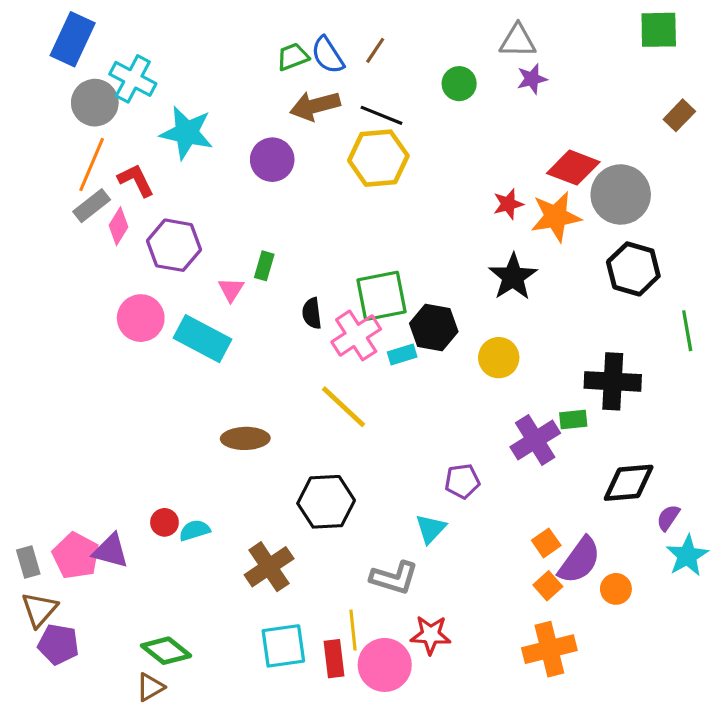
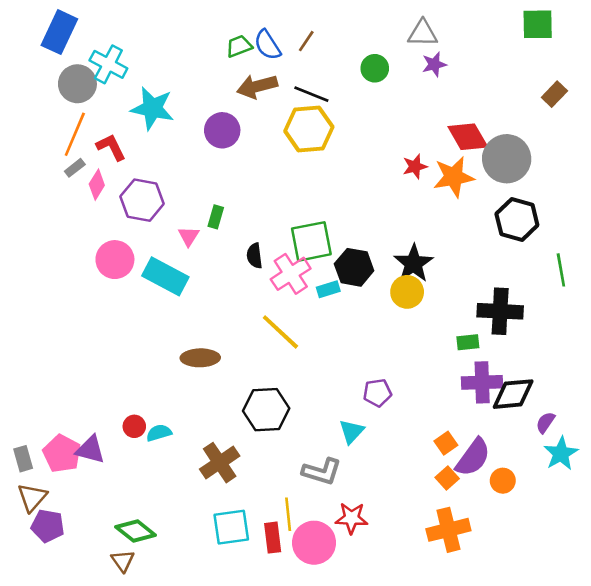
red diamond: (573, 168) -> (468, 137), turned 39
gray rectangle: (92, 206) -> (75, 168), size x0.7
black star: (513, 277) -> (414, 263), moved
purple cross: (535, 440) -> (482, 382), moved, turned 30
brown triangle: (150, 687) -> (123, 561), turned -35

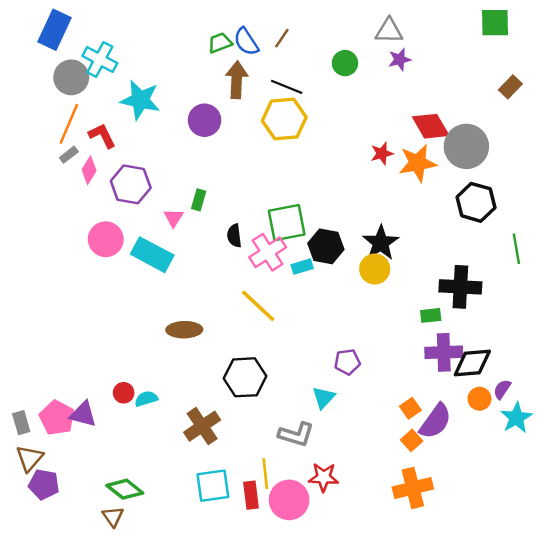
brown arrow: (257, 86) -> (237, 80), turned 108
orange circle: (503, 481) -> (479, 399), moved

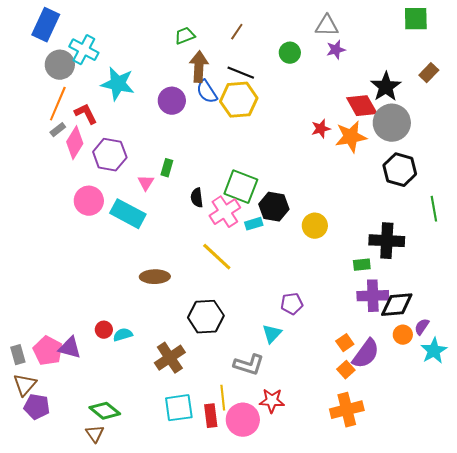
blue semicircle: (246, 42) -> (207, 92), moved
pink diamond: (89, 170) -> (75, 143), size x1.4
green square: (287, 223) -> (241, 187), turned 32
black star: (381, 243) -> (386, 87), moved

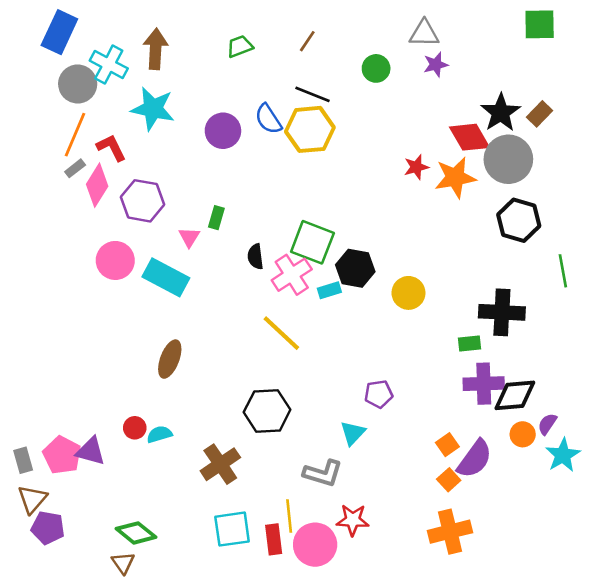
brown arrow: (199, 67) -> (155, 49), moved
brown rectangle: (429, 73) -> (540, 114), moved
brown ellipse: (155, 277) -> (170, 359), moved, turned -68

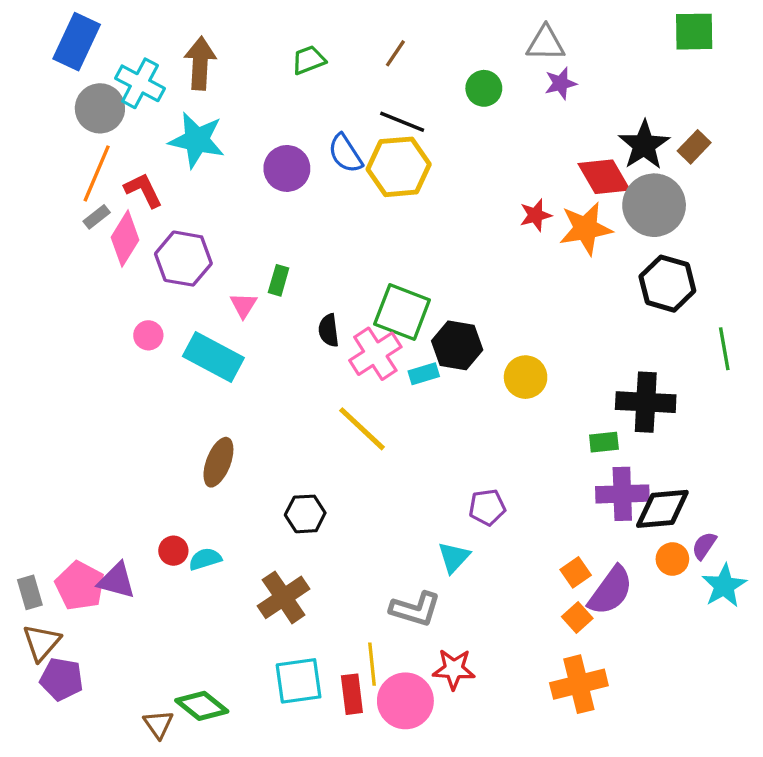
pink circle: (115, 260) -> (148, 335), size x0.6
black hexagon: (267, 411) -> (305, 514), moved, size x0.7
green diamond: (136, 533) -> (202, 706), moved

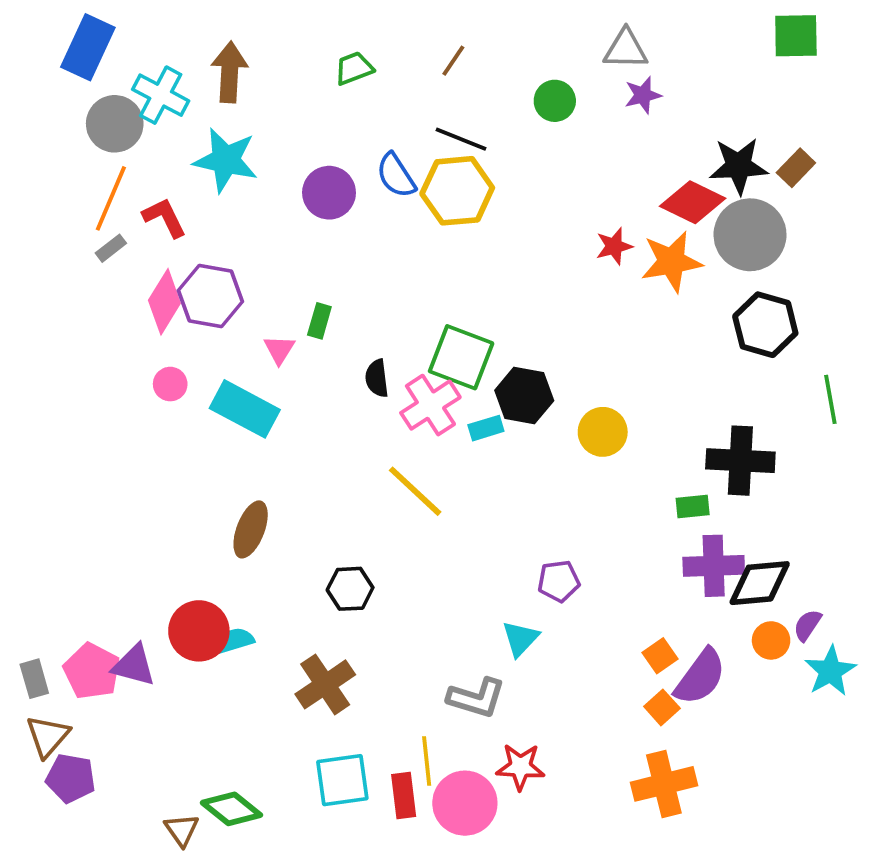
black star: (644, 145) -> (739, 166), turned 30
red diamond: (604, 177) -> (693, 202), turned -34
pink diamond: (125, 239) -> (164, 302), moved
red circle: (173, 551) -> (199, 631), size x1.8

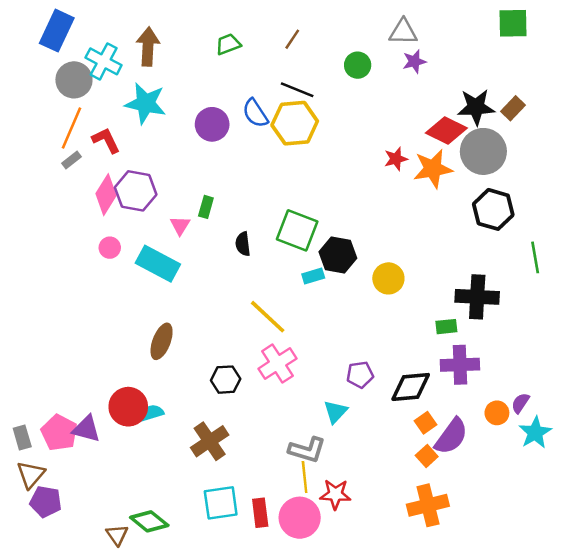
pink cross: (430, 405) -> (277, 364), moved
black diamond: (760, 583) -> (411, 387), moved
yellow line: (427, 761) -> (305, 477), moved

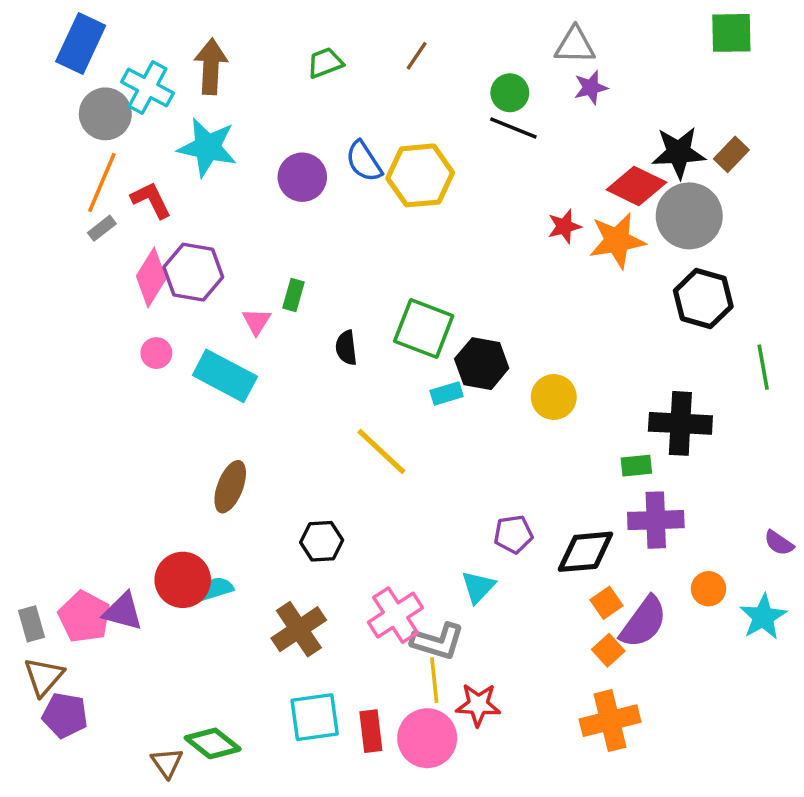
black line: (297, 90) -> (513, 128), moved
pink cross: (277, 364) -> (396, 615), moved
purple semicircle: (520, 403) -> (779, 543), moved, turned -90

